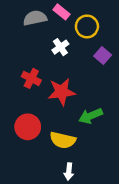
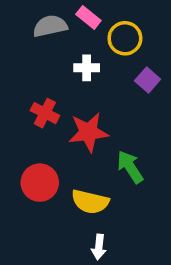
white cross: (60, 47) -> (87, 68), turned 35
green arrow: (91, 116) -> (130, 167), turned 80

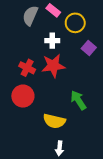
gray semicircle: (50, 26) -> (30, 16), turned -54
red star: (88, 132) -> (53, 66), moved
red circle: (40, 183) -> (23, 96), moved

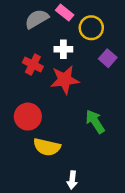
gray semicircle: (30, 16) -> (37, 19), turned 36
red cross: (27, 68) -> (33, 65), moved
yellow semicircle: (54, 121) -> (47, 147), moved

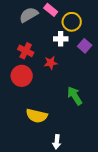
white cross: (63, 49) -> (61, 39), moved
red star: (65, 80) -> (51, 63), size x0.6
red circle: (28, 117) -> (22, 76), moved

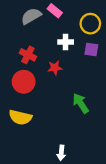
yellow circle: (72, 22) -> (90, 24), moved
purple square: (85, 46) -> (91, 49), turned -32
yellow semicircle: (37, 116) -> (20, 117), moved

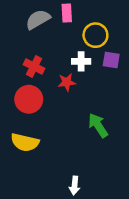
pink rectangle: (55, 11) -> (67, 13), turned 48
yellow circle: (90, 24) -> (95, 35), moved
white cross: (66, 42) -> (81, 61), moved

